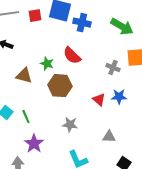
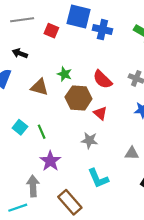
red square: (35, 16) -> (51, 31), moved, turned 32
red semicircle: (72, 56) -> (102, 79), moved
red triangle: (99, 100) -> (100, 113), moved

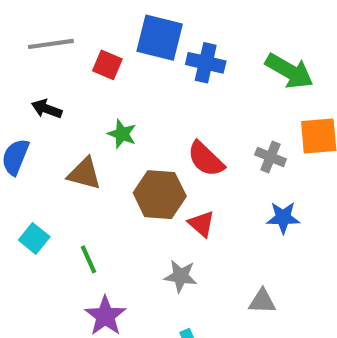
green star: (64, 74) -> (122, 134), moved
cyan square: (20, 127) -> (34, 238), moved

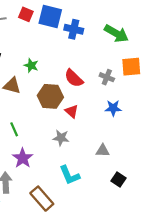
red square: (107, 65) -> (26, 14), moved

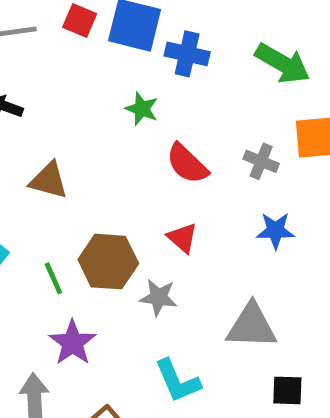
green star: (31, 65) -> (142, 109), moved
brown hexagon: (50, 96) -> (108, 262), moved
gray triangle: (103, 151) -> (252, 326), size x1.6
black square: (118, 179) -> (287, 390), turned -32

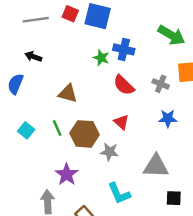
blue cross: (187, 54) -> (124, 49), moved
brown triangle: (49, 180) -> (68, 93), moved
green line: (53, 278) -> (57, 128), moved

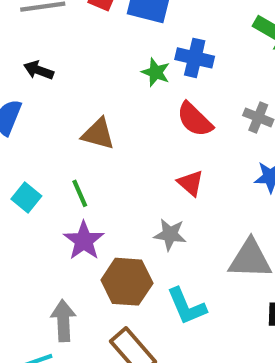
brown hexagon: (84, 134) -> (127, 282), moved
purple star: (67, 174) -> (84, 241), moved

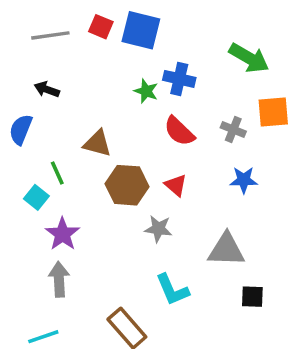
green line: (80, 193) -> (57, 173), moved
purple star: (84, 241) -> (63, 234), moved
brown hexagon: (127, 282) -> (127, 185), moved
gray arrow: (63, 321) -> (59, 279), moved

